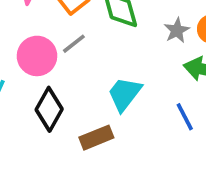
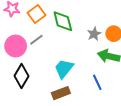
brown rectangle: (96, 138) -> (61, 93), moved

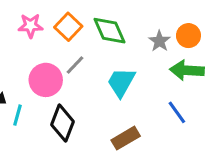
cyan trapezoid: (64, 69) -> (121, 82), moved

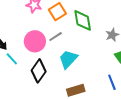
cyan trapezoid: (121, 82) -> (68, 59), moved
cyan line: (18, 115) -> (12, 59), turned -72

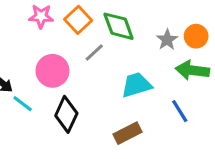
gray line: (56, 37) -> (94, 53), moved
cyan trapezoid: (68, 59) -> (136, 85), moved, turned 40

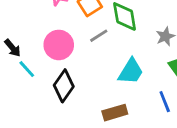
cyan trapezoid: (136, 85) -> (131, 71), turned 128

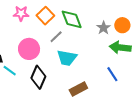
cyan trapezoid: (131, 71) -> (67, 58), moved, turned 80

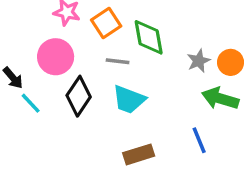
gray line: (56, 37) -> (118, 61), turned 40
pink circle: (29, 49) -> (56, 57), moved
black diamond: (38, 77) -> (79, 96), moved

